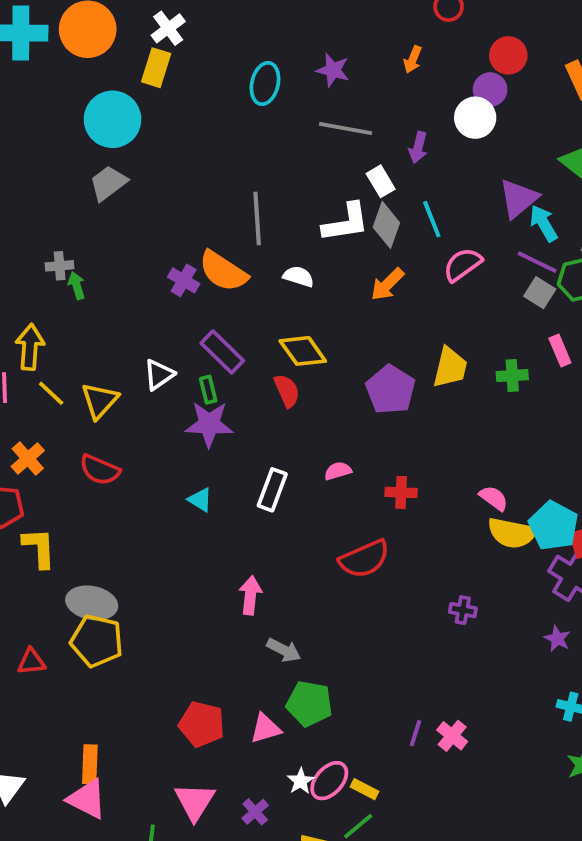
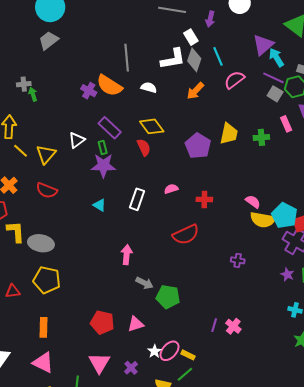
gray ellipse: (92, 603) -> (41, 243), moved
green pentagon: (309, 704) -> (168, 297), moved
orange rectangle: (90, 764) -> (43, 327), moved

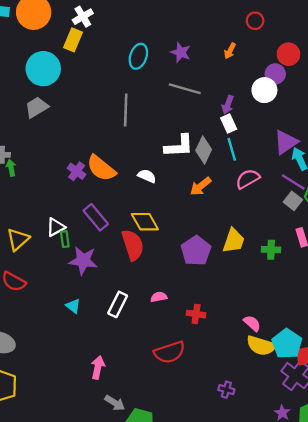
white rectangle: (191, 37) -> (229, 123), moved
gray line: (127, 58) -> (126, 110), moved
red semicircle: (144, 147) -> (133, 245), size x1.5
green rectangle: (103, 148) -> (65, 239), moved

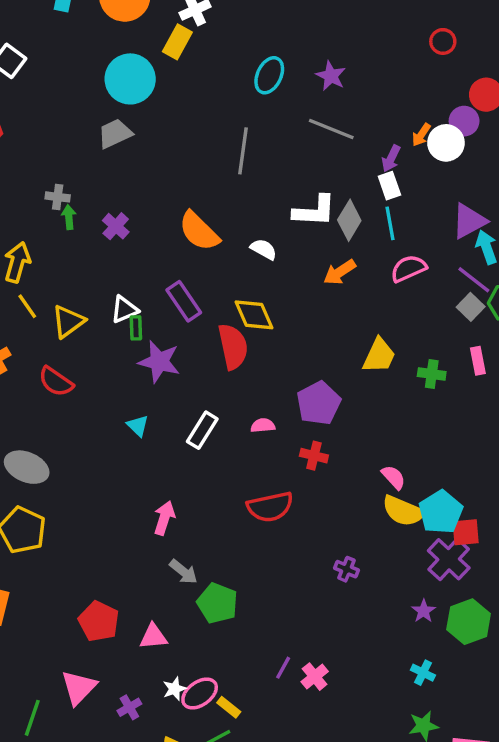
orange arrow: (230, 51) -> (421, 135), moved
purple cross: (77, 171) -> (116, 226), moved
purple pentagon: (196, 251) -> (319, 403), moved

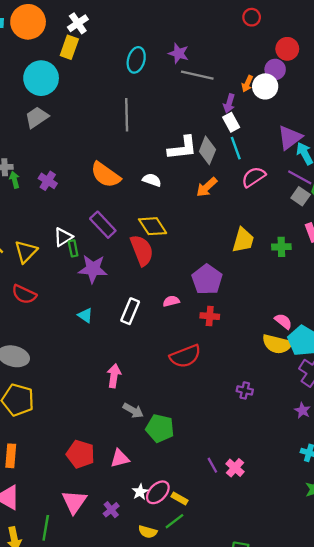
gray line: (331, 129) -> (197, 75), moved
pink semicircle: (394, 477) -> (283, 321), moved
purple line: (283, 668) -> (212, 465), turned -49

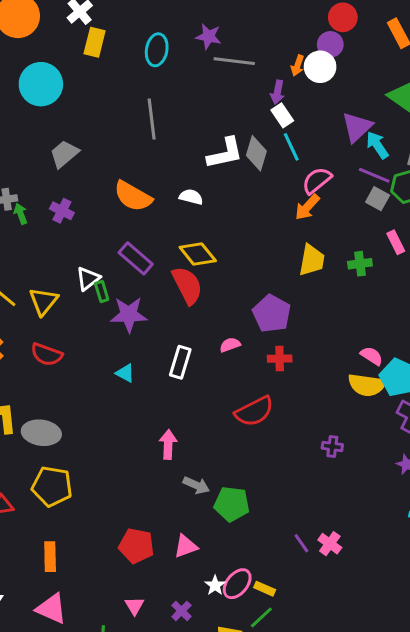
yellow rectangle: (69, 47) -> (95, 42), moved
gray trapezoid: (37, 117) -> (64, 154), moved
orange arrow: (207, 187) -> (307, 207), moved
pink triangle: (74, 502) -> (135, 606), size x0.6

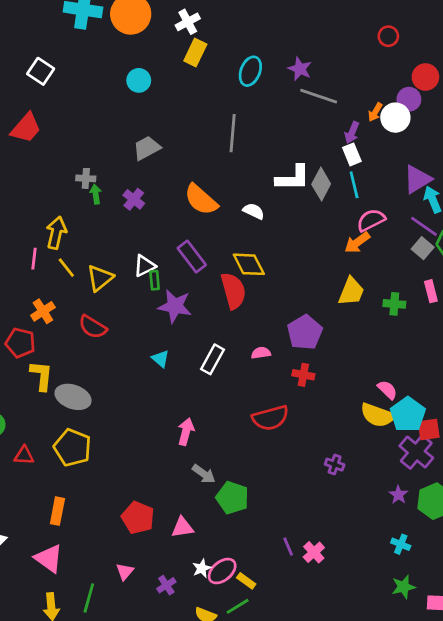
cyan circle: (41, 84) -> (139, 80), size x0.6

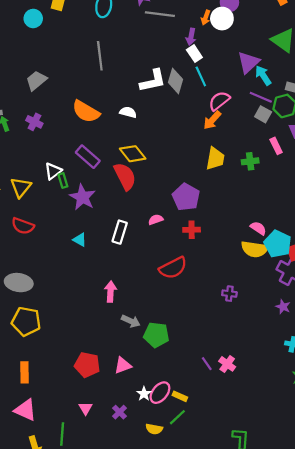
cyan circle: (139, 80) -> (33, 18), moved
purple star: (175, 306) -> (83, 197), turned 30

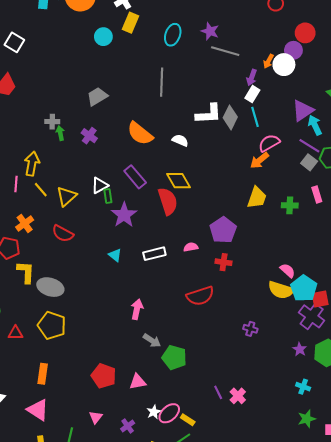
white rectangle: (194, 54) -> (252, 94), turned 56
white rectangle: (120, 232) -> (154, 254), turned 50

